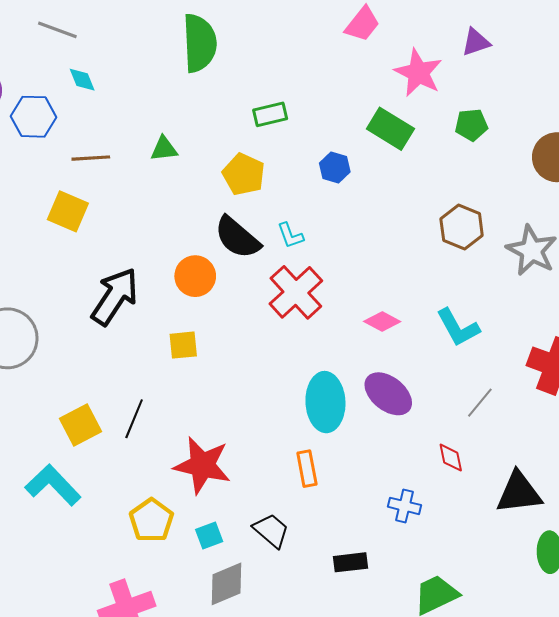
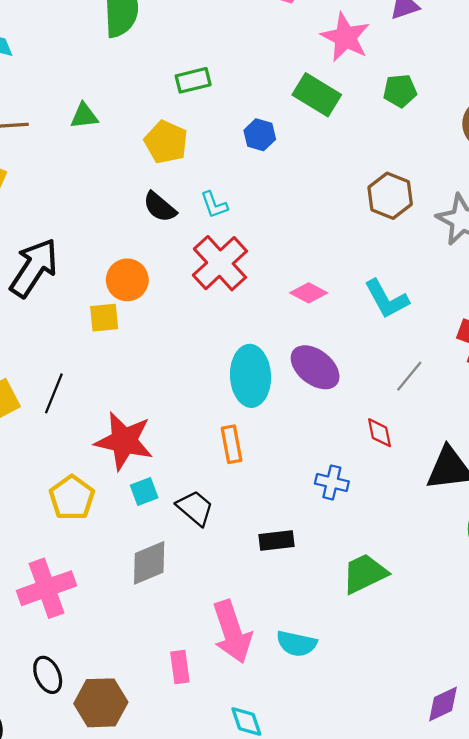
black semicircle: (237, 238) -> (160, 207), size x0.7
orange circle: (195, 276) -> (127, 280), moved
cyan square: (209, 536) -> (144, 492), moved

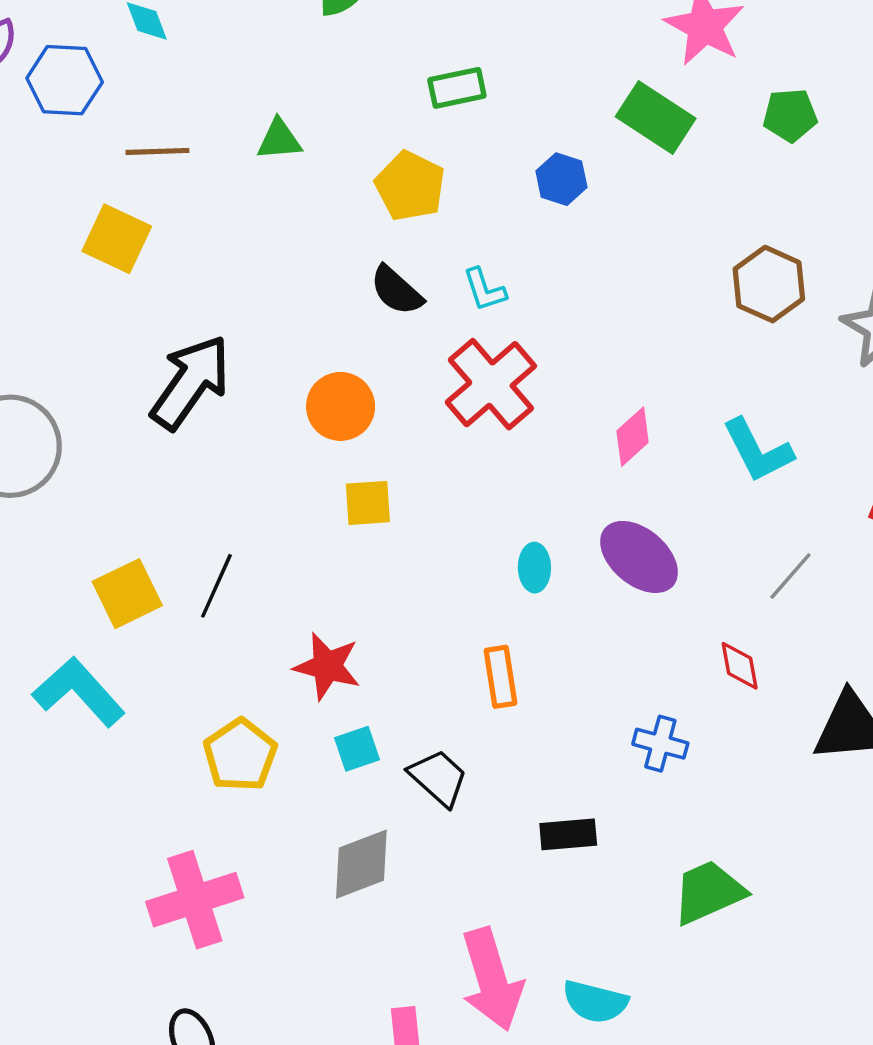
pink diamond: (309, 293) -> (633, 437), turned -72
yellow square: (104, 318) -> (368, 503), moved
cyan ellipse: (250, 376) -> (534, 568), size x0.5
red star: (124, 441) -> (327, 666), size x0.7

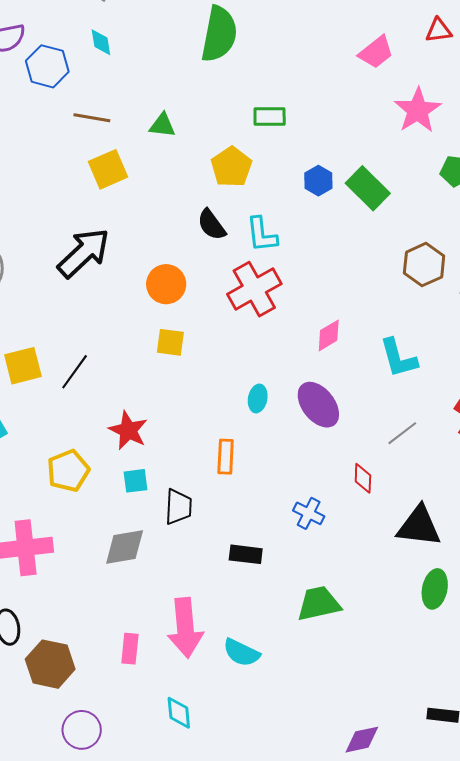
green rectangle: (656, 117) -> (368, 188), moved
yellow square: (117, 239) -> (108, 169), moved, turned 30
cyan L-shape: (484, 290) -> (262, 235), size x1.4
black trapezoid: (438, 778) -> (178, 507), turned 39

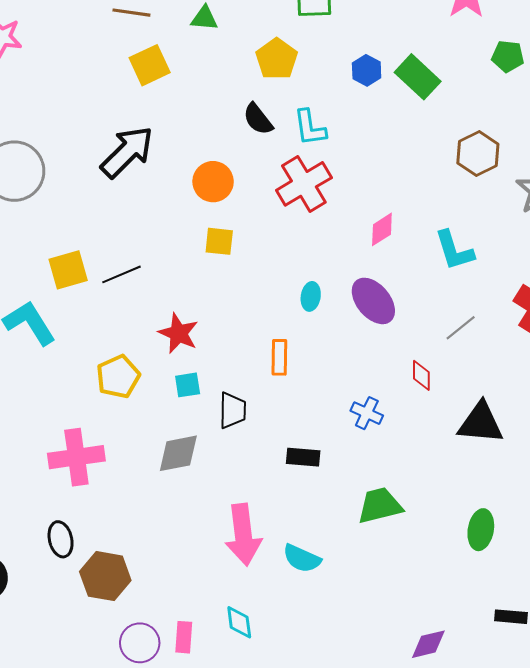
black line: (75, 372) -> (121, 274), turned 33
green ellipse: (435, 589) -> (481, 530), moved
pink rectangle: (130, 649) -> (184, 637), moved

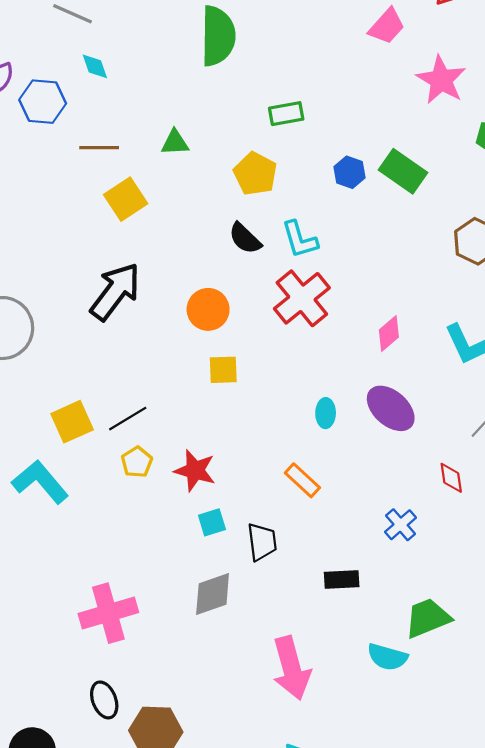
orange rectangle: (279, 357) -> (302, 480), turned -40
yellow pentagon: (118, 377) -> (137, 462), moved, size x0.7
blue cross: (367, 413) -> (401, 525), turned 32
cyan semicircle: (302, 558) -> (387, 657), moved

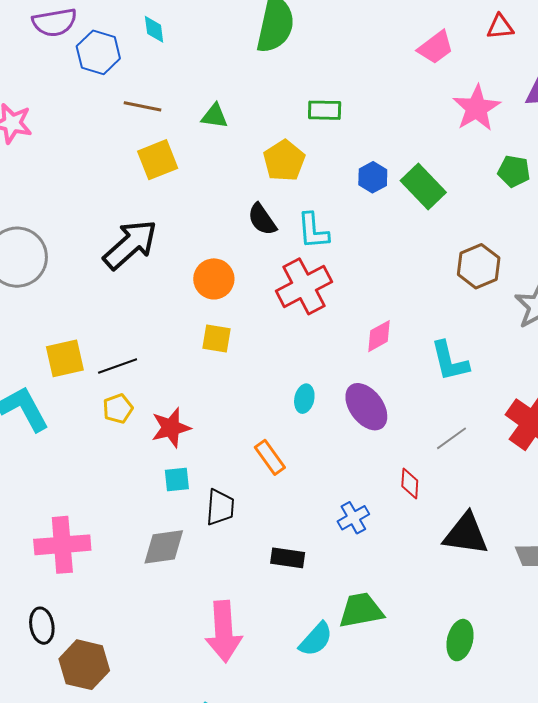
red star: (195, 471) -> (171, 428), turned 30
cyan semicircle: (387, 657) -> (316, 639), turned -75

